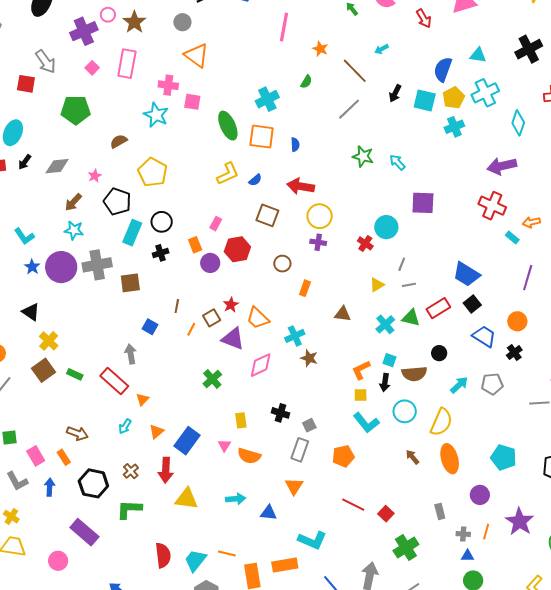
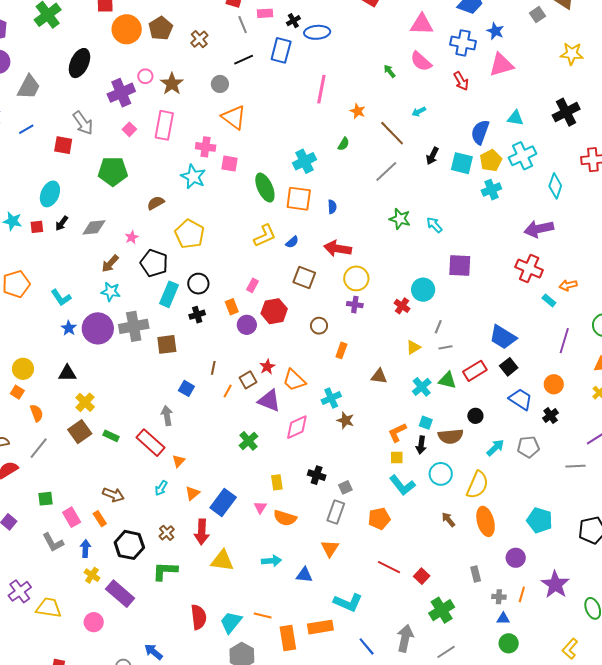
black triangle: (31, 312) -> (67, 373), turned -36
yellow cross: (11, 517) -> (92, 575), moved

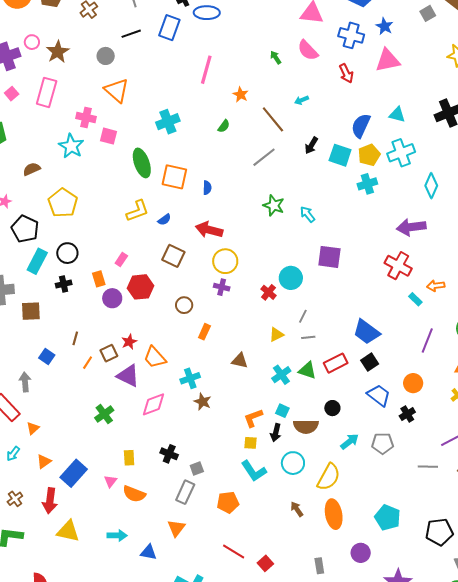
cyan cross: (305, 161) -> (168, 122), moved

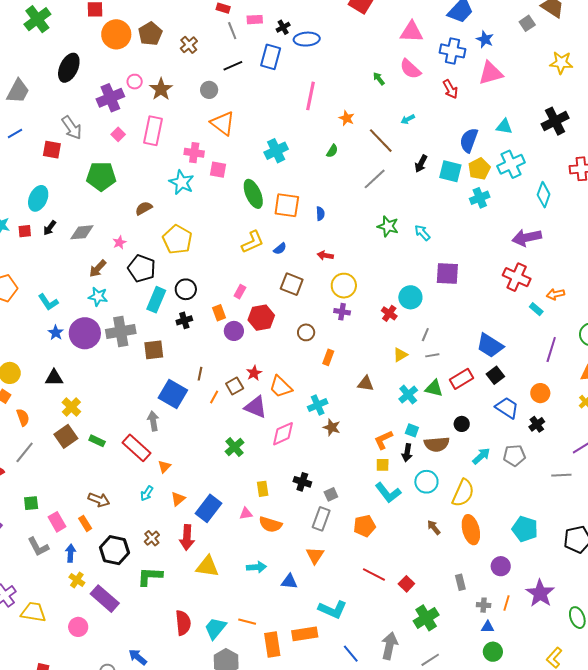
red arrow: (209, 230) -> (325, 255), size x0.6
blue square: (47, 357) -> (173, 394), size x1.8
pink triangle: (110, 481) -> (246, 514), turned 48

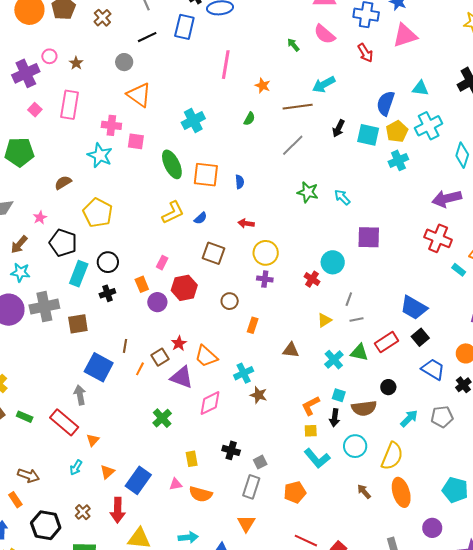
brown star: (161, 89) -> (76, 63), size x0.6
cyan arrow: (408, 119) -> (324, 84), size x1.6
brown line: (381, 141) -> (298, 107), turned -52

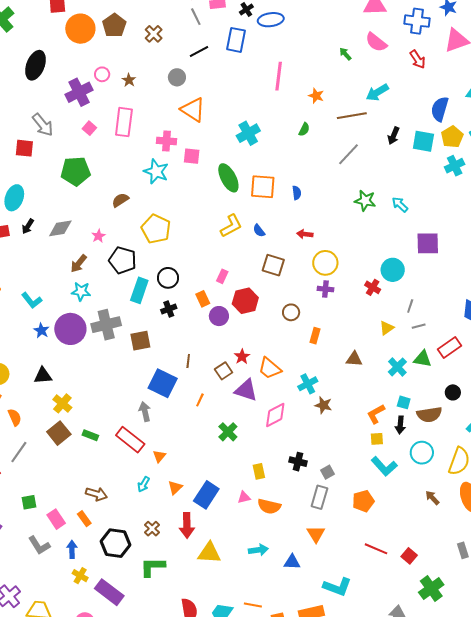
blue semicircle: (201, 218) -> (259, 231), turned 96
orange line: (140, 369) -> (200, 400), moved

